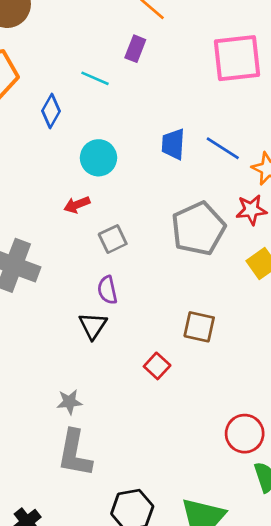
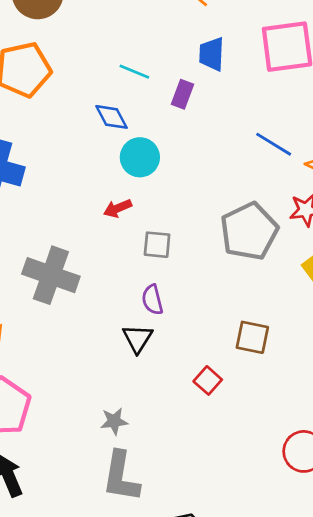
purple rectangle: (135, 49) -> (183, 94), moved
blue diamond: (51, 111) -> (112, 117), moved, turned -56
blue trapezoid: (173, 144) -> (212, 54), moved
gray square: (113, 239) -> (157, 245), turned 32

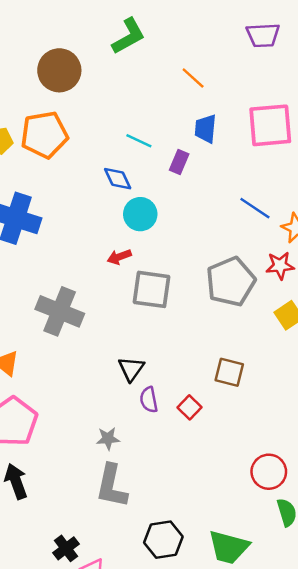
gray square: (157, 245) -> (152, 289), size x1.6
purple semicircle: (152, 300) -> (149, 400), moved

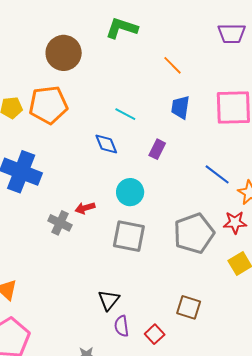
green L-shape: (128, 36) -> (122, 28), turned -136
purple rectangle: (179, 162) -> (157, 149), moved
cyan circle: (140, 214) -> (130, 192), moved
red arrow: (119, 257) -> (85, 208), moved
gray cross: (60, 311) -> (60, 223), moved, size x0.6

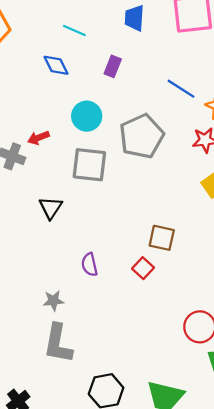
gray pentagon: (194, 233) -> (141, 136), moved
black triangle: (109, 300) -> (51, 208), moved
red square: (155, 334) -> (143, 268), moved

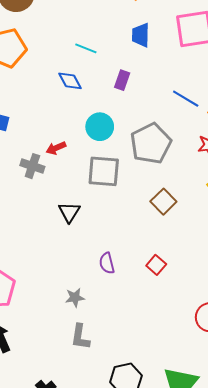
brown square: (162, 238) -> (163, 202), moved, turned 35
gray L-shape: (58, 344) -> (80, 337), size x0.7

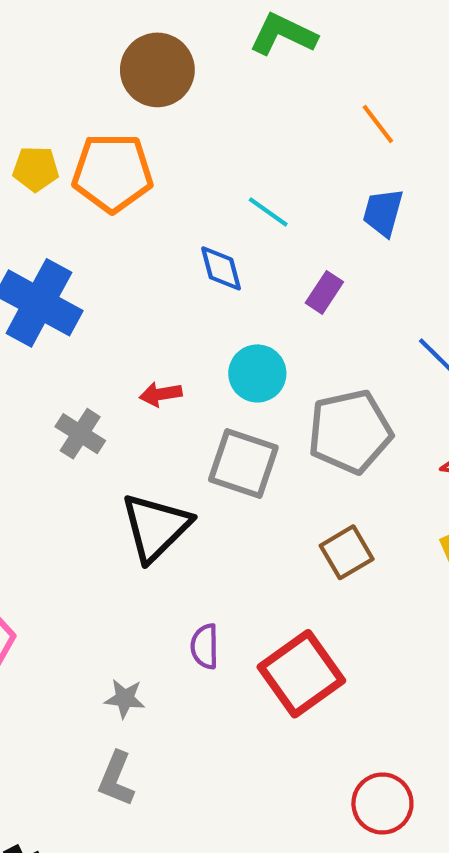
gray cross: (32, 166) -> (80, 434), moved
black triangle: (69, 212) -> (156, 527), size x1.6
red square: (156, 265) -> (301, 674), size x2.0

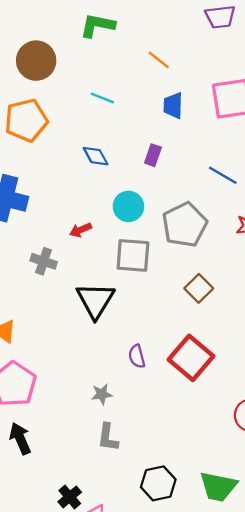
cyan line: (268, 212) -> (102, 98), moved

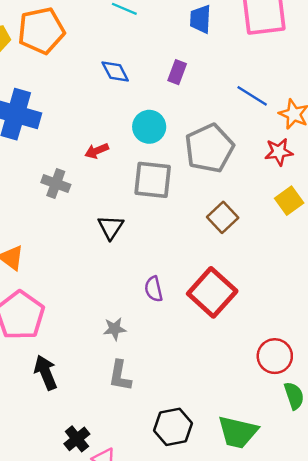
black triangle: (95, 300) -> (111, 227), size x0.6
black arrow: (20, 439) -> (46, 372), moved

